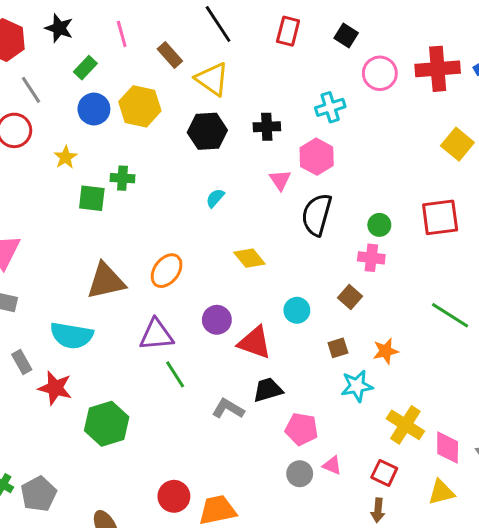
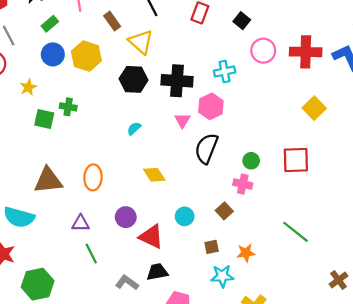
black cross: (267, 127) -> (177, 81), size x1.6
orange ellipse: (167, 271) -> (93, 177), turned -40
purple triangle: (156, 335) -> (81, 223), size x0.7

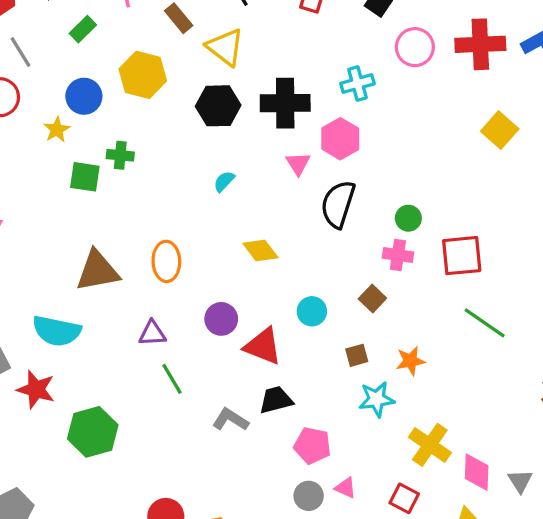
blue circle: (53, 54) -> (84, 96), moved
red square: (296, 160) -> (462, 256), moved

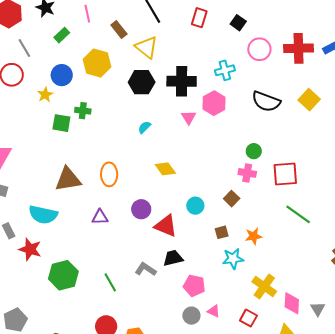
black semicircle: (338, 204) -> (266, 101), moved, turned -88
green line: (172, 379) -> (110, 282), moved

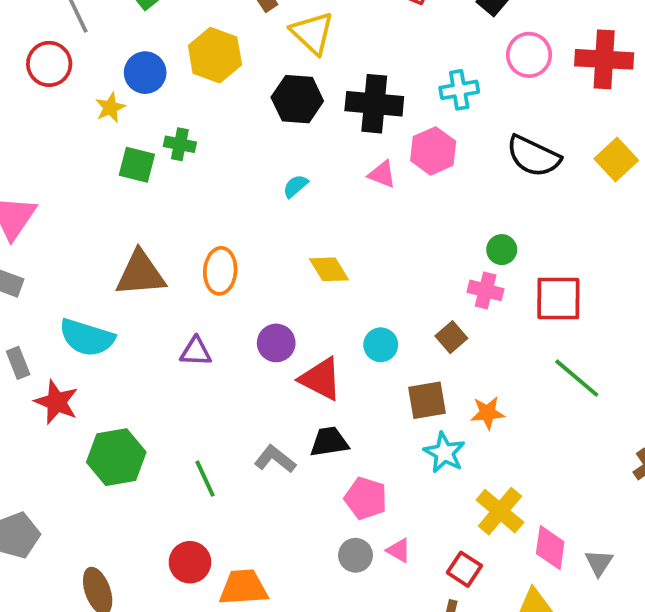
pink triangle: (189, 117) -> (382, 174), turned -42
brown square: (222, 232) -> (427, 400), size x1.5
cyan star: (233, 259) -> (444, 453), turned 30

